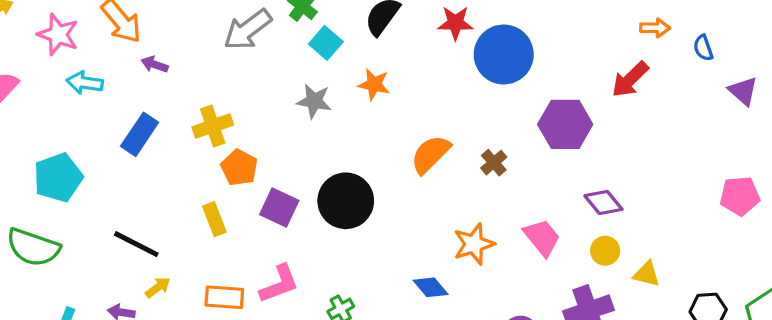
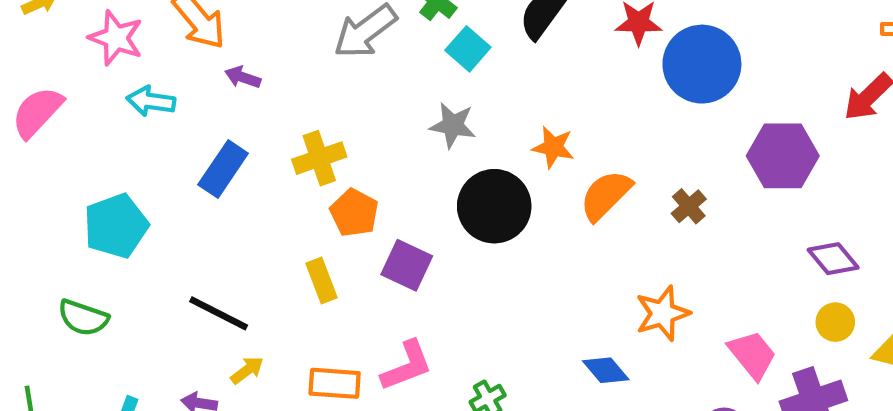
orange star: (374, 84) -> (553, 147), moved
black circle: (346, 201) -> (494, 206), moved
pink trapezoid: (542, 237) -> (752, 355), moved
green semicircle: (33, 247) -> (83, 318), size x0.7

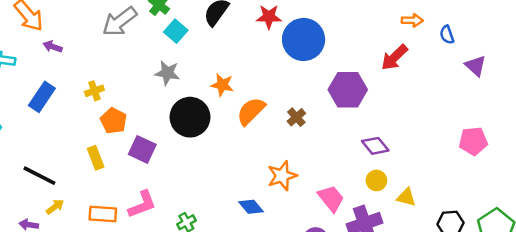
yellow cross: (319, 158) -> (94, 91), size x0.7

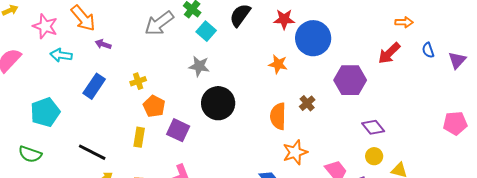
blue semicircle: (447, 35) -> (428, 50), moved
purple triangle: (476, 66) -> (457, 60), turned 30
orange star: (222, 85) -> (278, 64), moved
orange semicircle: (251, 111) -> (278, 116), moved, turned -44
yellow rectangle: (96, 158) -> (139, 137), turned 30

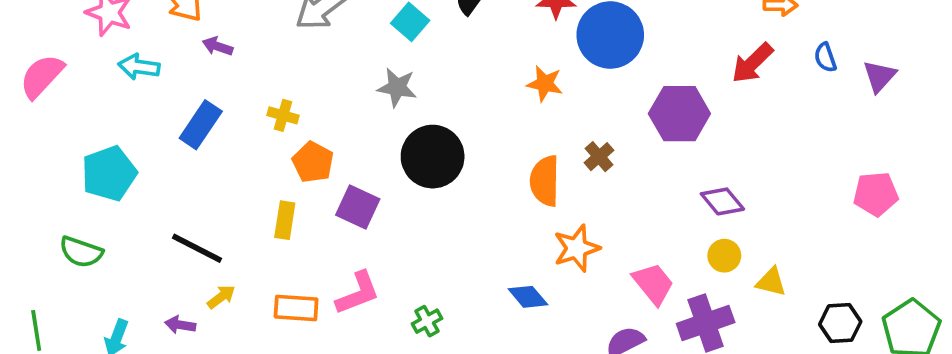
yellow cross: (138, 81) -> (283, 115), turned 35

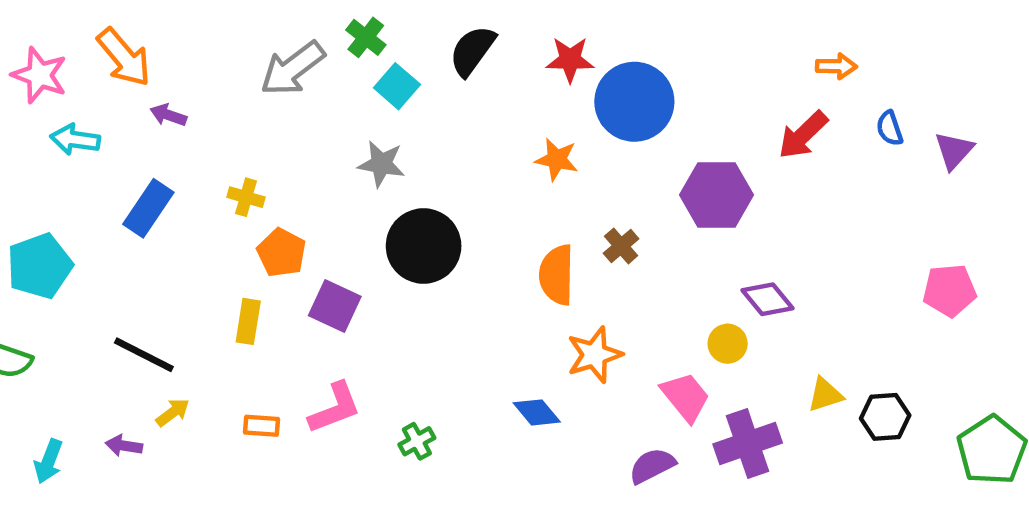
yellow circle: (724, 256) -> (728, 344), moved
yellow triangle: (771, 282) -> (825, 395), turned -32
orange rectangle: (296, 308) -> (262, 426), size x0.7
black hexagon: (840, 323) -> (885, 417), moved

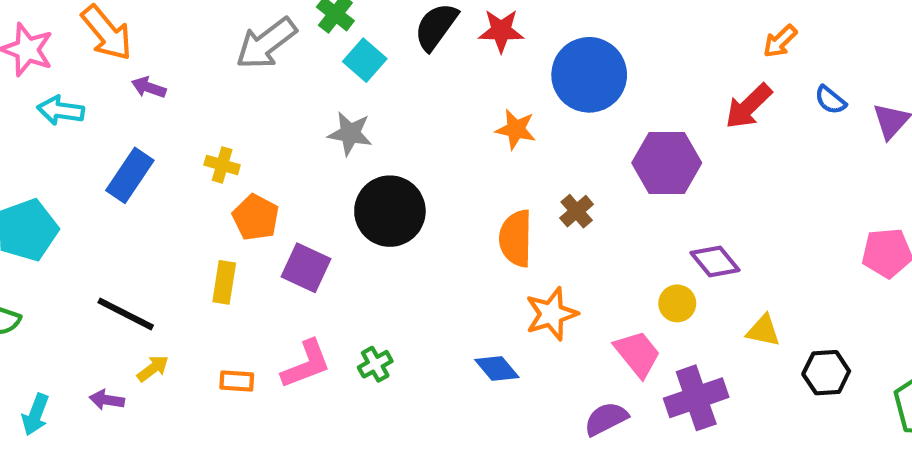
red star: (570, 60) -> (501, 31), moved
orange arrow: (836, 66) -> (780, 41), turned 135
blue semicircle: (890, 128) -> (830, 100), turned -32
yellow triangle: (825, 395) -> (763, 331), moved, turned 30
green cross: (417, 441) -> (375, 364), moved

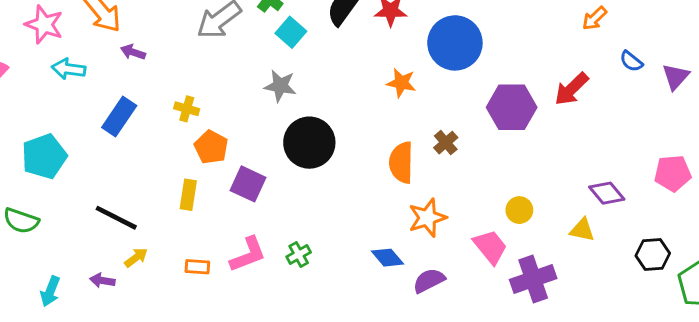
red arrow: (749, 106) -> (571, 89), moved
purple diamond: (715, 261) -> (607, 193), moved
black hexagon: (826, 373) -> (653, 254), moved
purple semicircle: (606, 419) -> (429, 281), moved

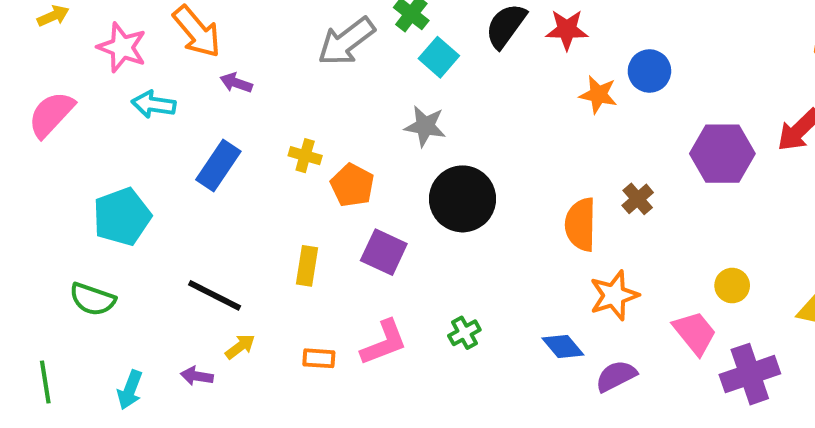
blue circle: (455, 43) -> (649, 71), size x0.6
orange star: (401, 83) -> (598, 95), moved
orange pentagon: (211, 147) -> (352, 185), moved
green cross: (299, 254) -> (464, 333), moved

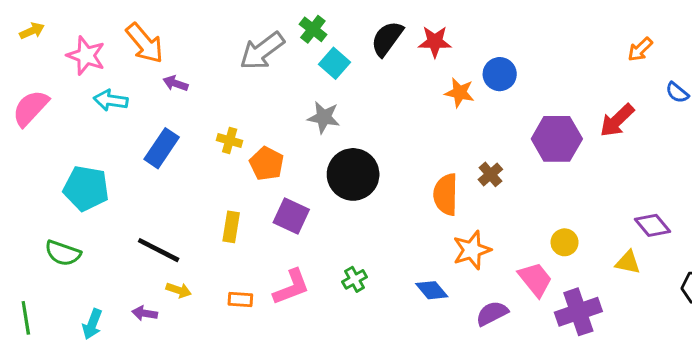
cyan pentagon: (122, 217) -> (86, 188), turned 30
yellow arrow: (240, 347) -> (179, 290), turned 55
purple semicircle: (616, 376) -> (492, 313), moved

